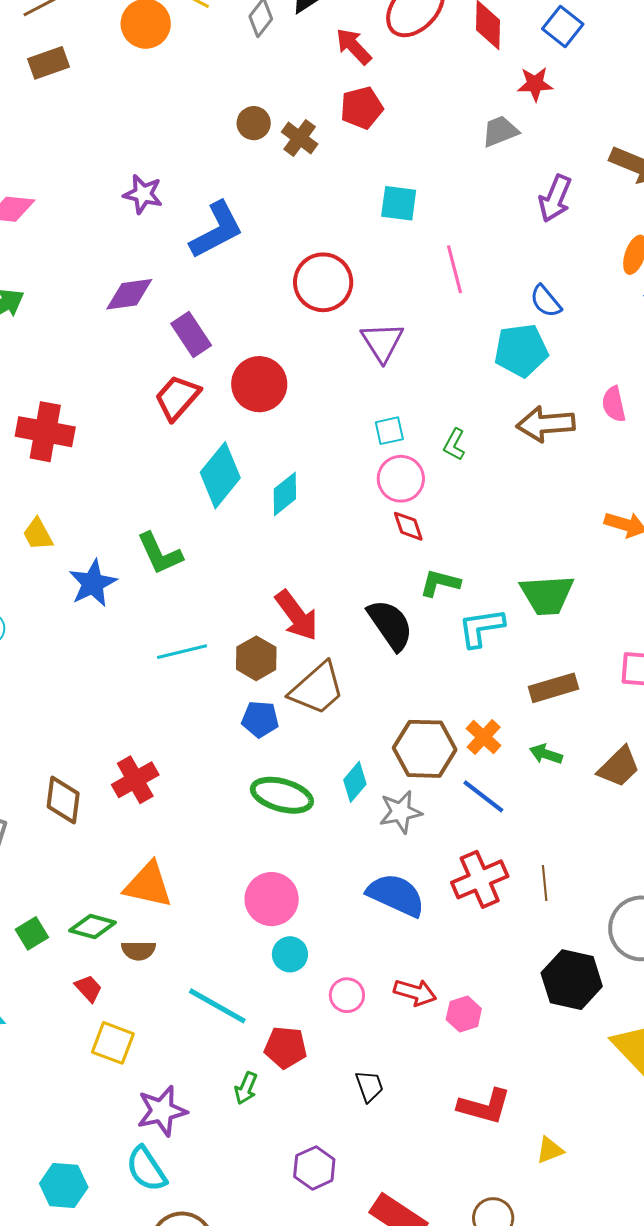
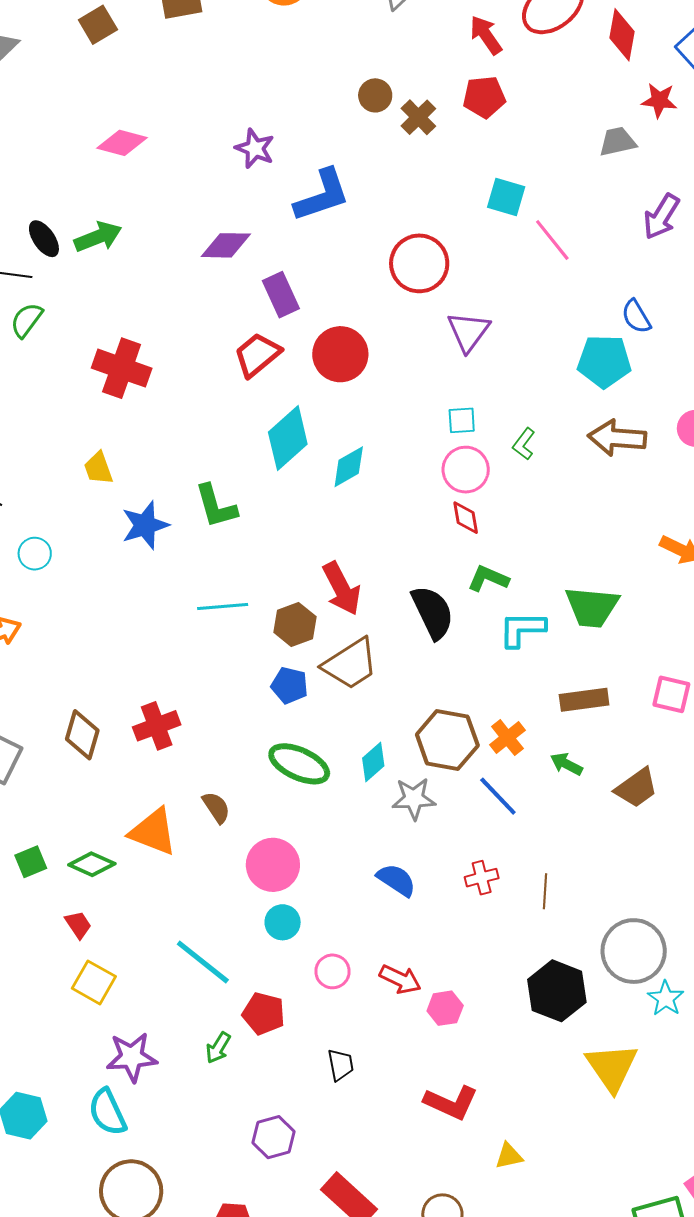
pink line: (454, 269) -> (552, 240), moved, turned -33
red cross: (480, 879) -> (482, 878), size x0.6
blue semicircle: (396, 895) -> (396, 880), size x0.7
brown semicircle: (139, 950) -> (216, 807), moved, turned -132

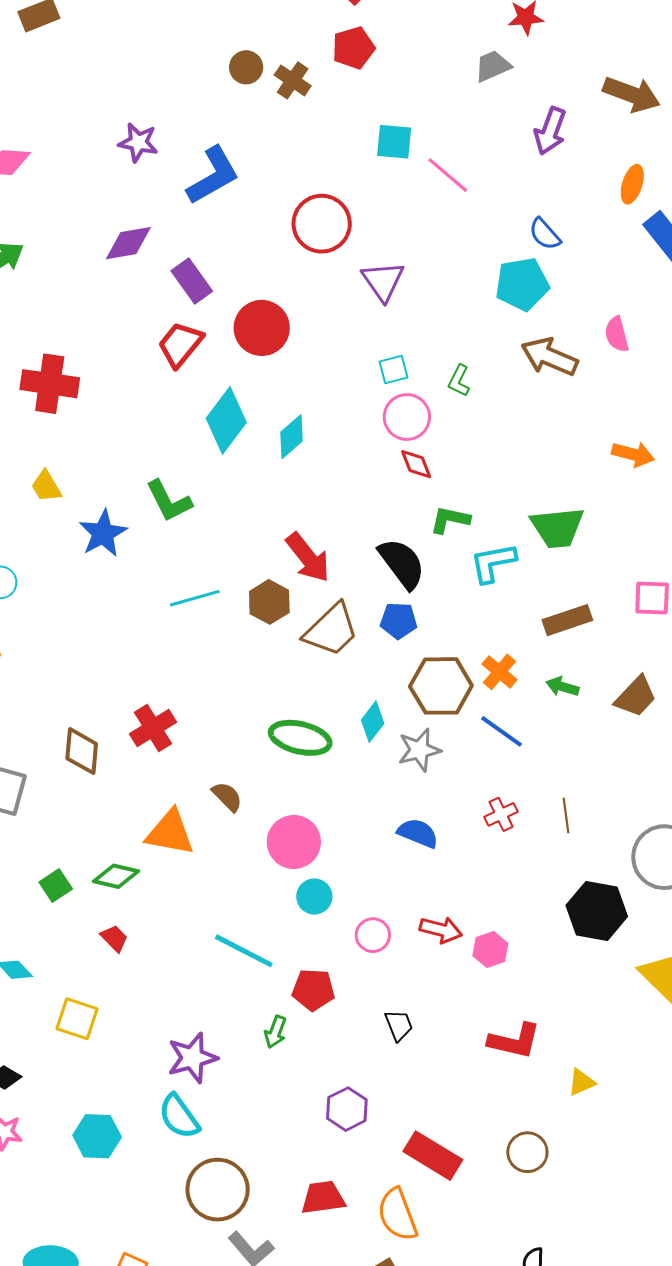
brown arrow: (617, 438) -> (549, 357), turned 30
blue pentagon: (289, 685) -> (399, 621), moved
yellow square: (94, 982) -> (77, 1019), moved

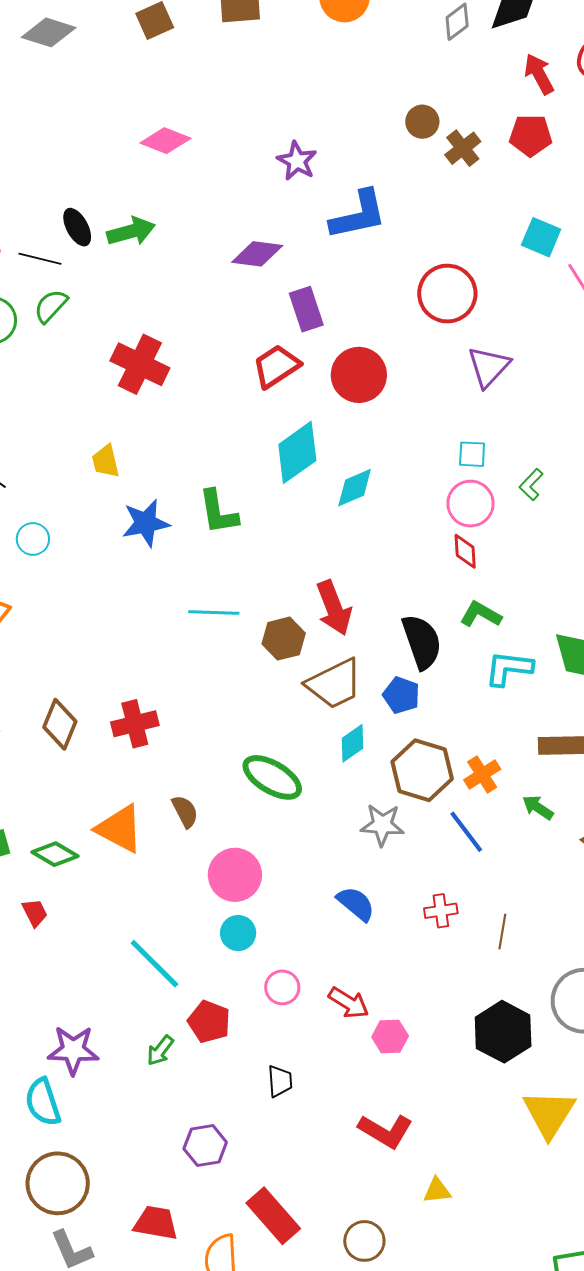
cyan diamond: (373, 722) -> (352, 743), moved

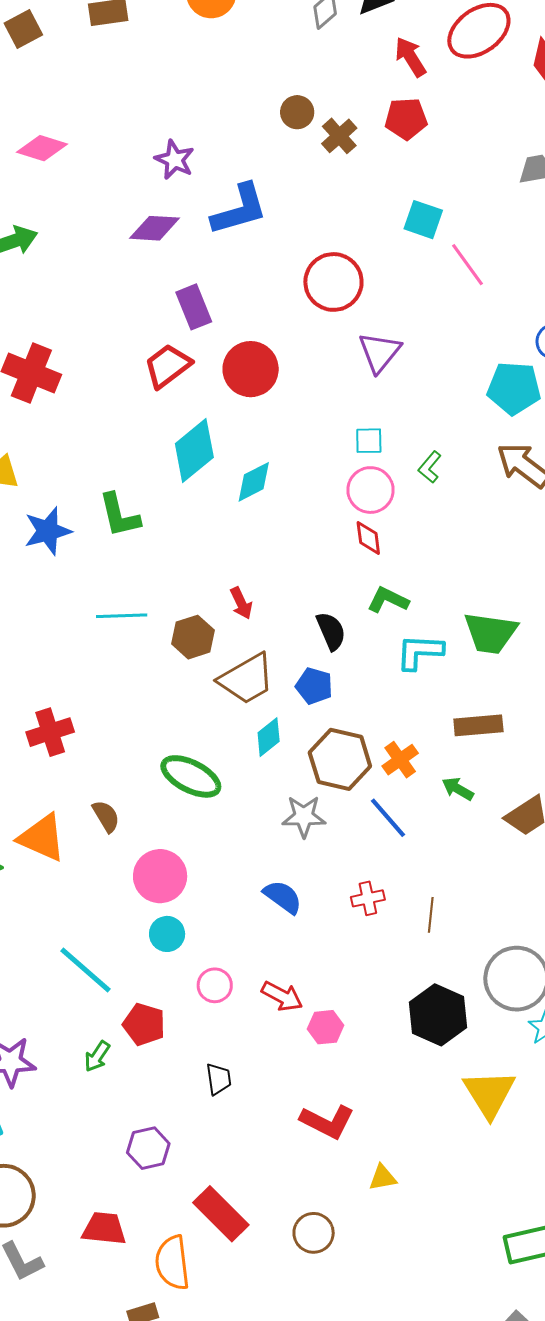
purple diamond: (257, 254) -> (154, 228), moved
red arrow: (334, 608) -> (241, 603), size x0.6
black semicircle: (422, 642) -> (331, 631), size x0.7

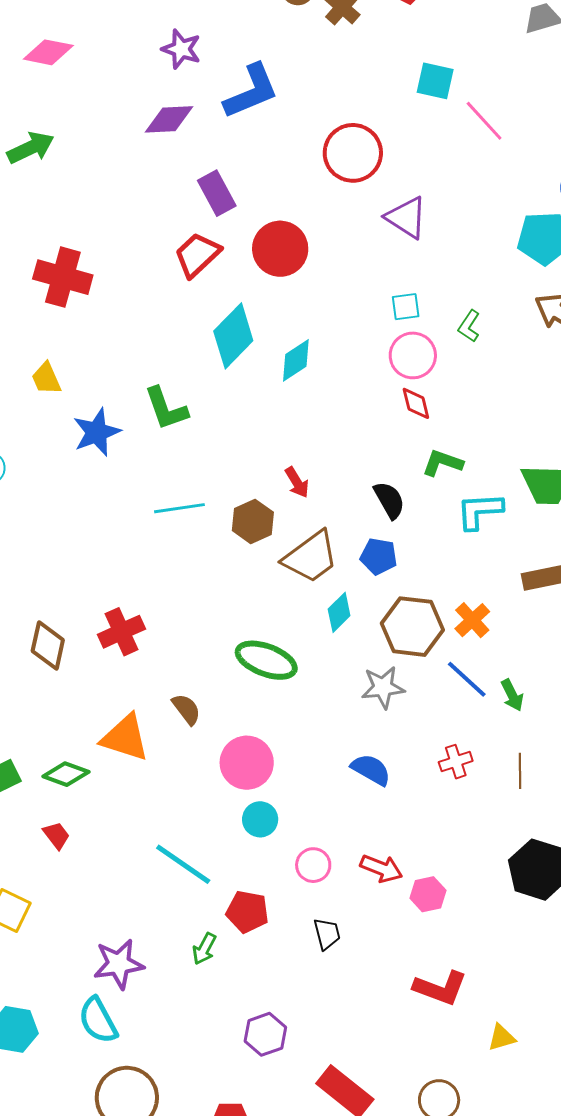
purple triangle: (380, 352) -> (406, 218), turned -30
green arrow: (458, 789) -> (512, 695), moved, turned -140
black trapezoid: (219, 1079) -> (327, 934), moved

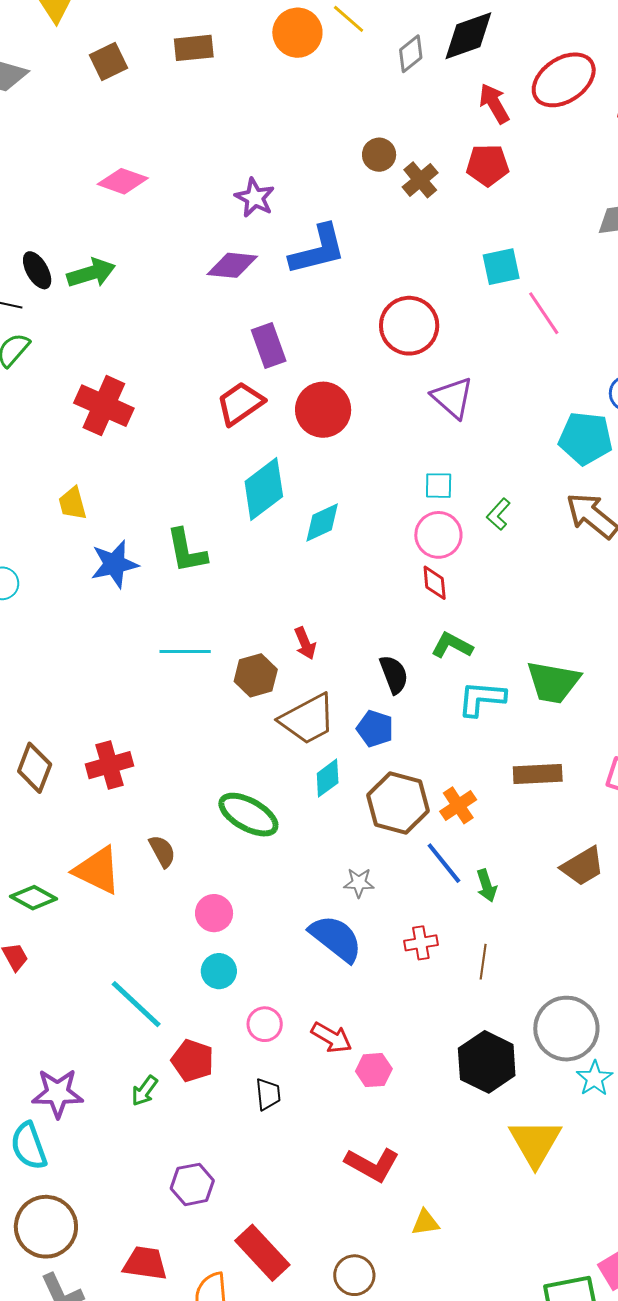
cyan square: (435, 81) -> (501, 267), turned -33
gray star: (383, 687) -> (359, 883), moved, size x0.7
pink circle: (247, 763) -> (214, 913), size x0.7
blue semicircle: (371, 770) -> (336, 938), size x1.4

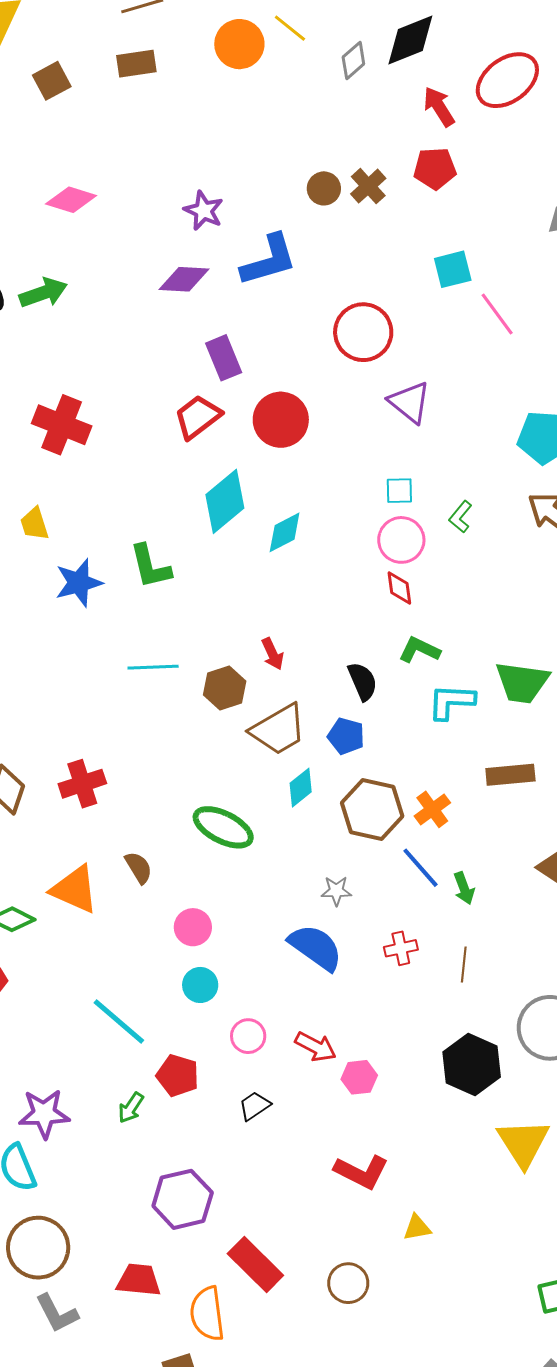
brown circle: (379, 155) -> (324, 188), moved
black trapezoid: (268, 1094) -> (254, 1106), turned -116
purple hexagon: (192, 1184) -> (183, 1199), size x1.4

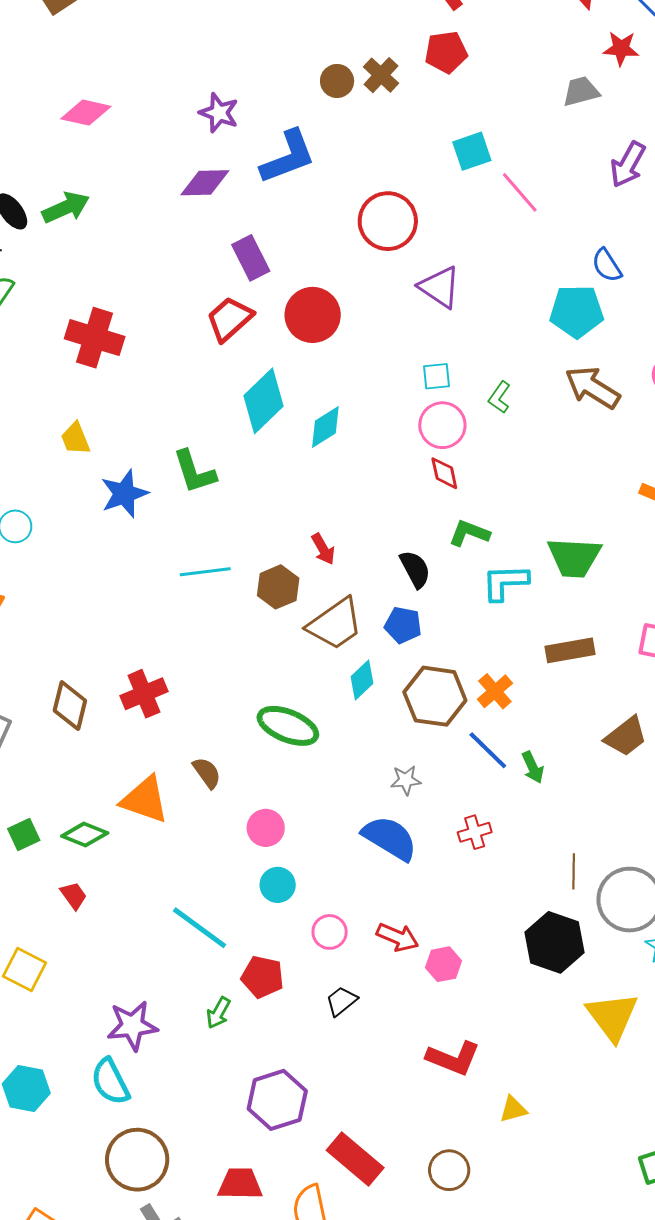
brown line: (464, 965) -> (574, 871), moved

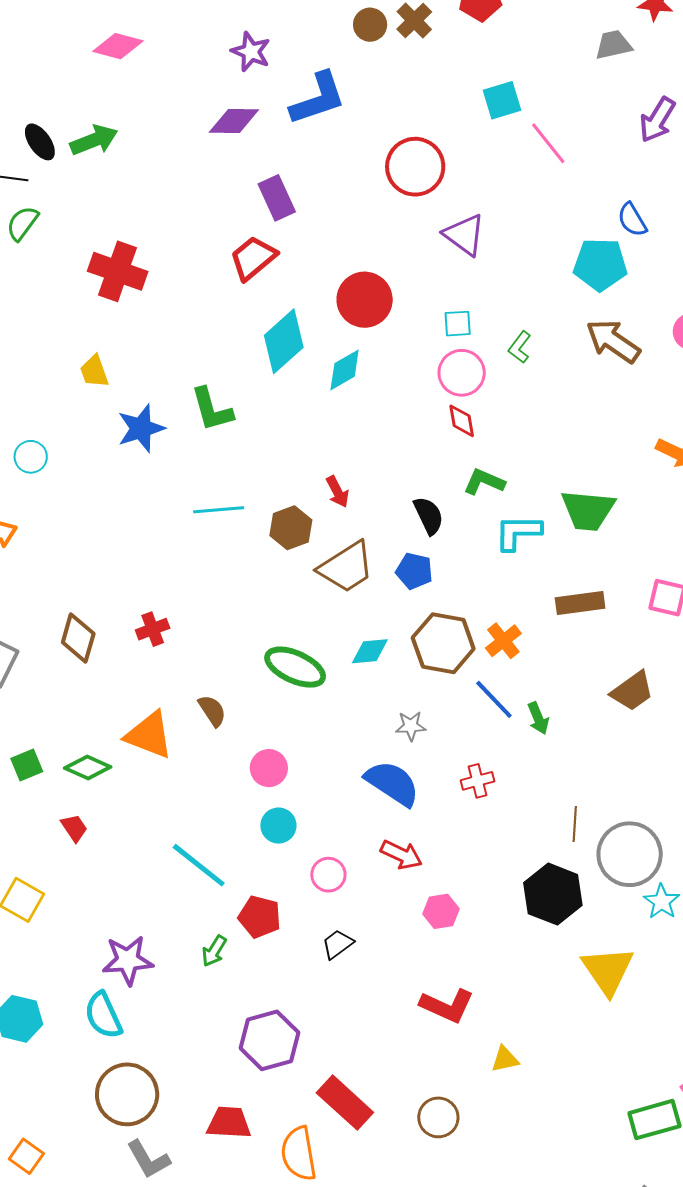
red circle: (313, 315) -> (365, 300), moved
cyan diamond: (362, 680) -> (370, 651), moved, turned 36
red cross: (144, 694) -> (153, 629), size x0.7
red arrow: (398, 937) -> (401, 855), moved

